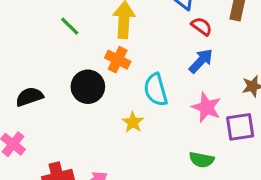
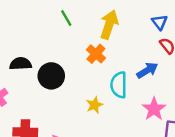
blue arrow: (201, 61) -> (147, 70), moved
black circle: (88, 87) -> (51, 76), moved

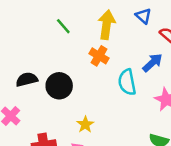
blue triangle: (160, 22) -> (143, 16), moved
yellow star: (94, 105) -> (85, 125), moved

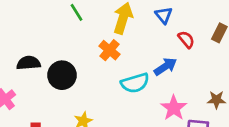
cyan semicircle: (127, 82) -> (135, 83), turned -105

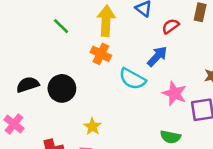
red semicircle: (186, 39) -> (171, 26), turned -72
cyan semicircle: (135, 83) -> (132, 79), turned 60

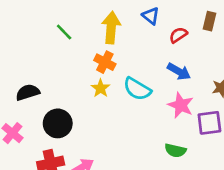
blue arrow: (157, 56) -> (179, 71), moved, turned 75
black circle: (62, 88) -> (58, 123), moved
yellow star: (92, 127) -> (101, 88), moved

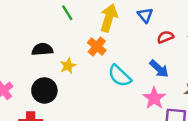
yellow star: (101, 88) -> (68, 66), moved
black semicircle: (28, 92) -> (42, 49), moved

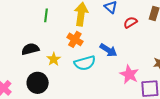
green line: (67, 13) -> (46, 15), turned 48
blue arrow: (159, 69) -> (108, 50), moved
cyan semicircle: (120, 76) -> (85, 63), moved, turned -50

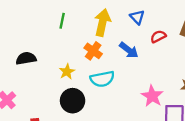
black semicircle: (30, 49) -> (26, 58), moved
blue arrow: (108, 50) -> (129, 50), moved
black circle: (38, 83) -> (73, 101), moved

